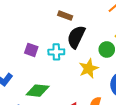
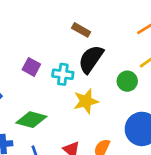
yellow star: (89, 68) -> (86, 101), moved

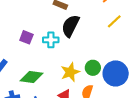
green circle: (127, 81) -> (93, 68), moved
yellow star: (86, 101) -> (70, 72), moved

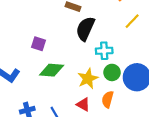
cyan cross: (51, 40) -> (104, 51), moved
green diamond: (31, 77) -> (52, 70), moved

